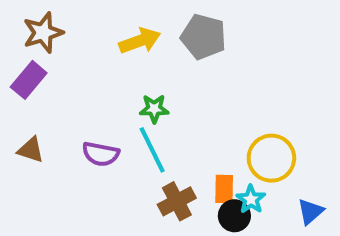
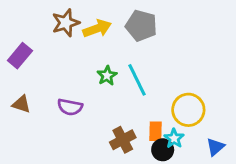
brown star: (43, 33) -> (66, 23), moved
green star: (154, 109) -> (107, 76), turned -30
cyan line: (152, 150) -> (137, 80), moved

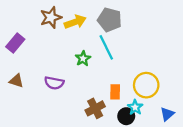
cyan line: (137, 80) -> (106, 47), moved
orange rectangle: (156, 131) -> (115, 92), moved

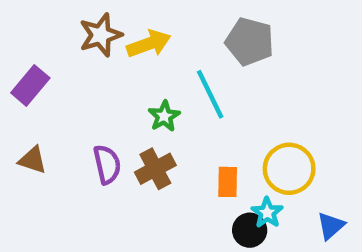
gray pentagon: (110, 20) -> (250, 42), moved
purple semicircle: (54, 83) -> (107, 164), turned -114
brown cross: (95, 108) -> (155, 169), moved

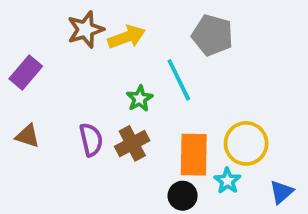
orange rectangle: (228, 182) -> (194, 155), size x1.6
black circle: (250, 230) -> (183, 196), moved

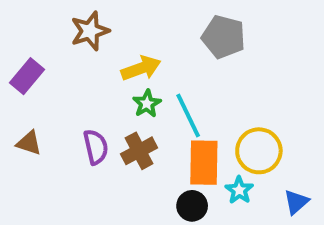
yellow arrow: (127, 37) -> (141, 68), moved
cyan line: (179, 80) -> (188, 115), moved

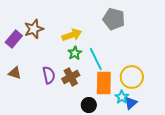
brown star: (90, 31) -> (34, 29), moved
blue triangle: (296, 202) -> (131, 103), moved
black circle: (192, 206) -> (89, 105), moved

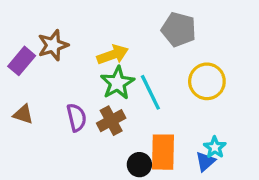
green star: (75, 53) -> (117, 83), size x1.5
yellow circle: (132, 77) -> (207, 81), moved
orange rectangle: (104, 83) -> (163, 152), moved
cyan star: (122, 97) -> (215, 147), moved

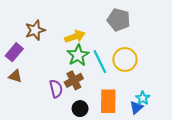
purple rectangle: (22, 61) -> (14, 52), moved
yellow circle: (207, 81) -> (125, 59), moved
purple semicircle: (77, 117) -> (56, 89), moved
black circle: (139, 165) -> (80, 109), moved

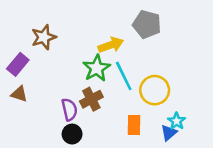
yellow arrow: (75, 36) -> (111, 45), moved
yellow circle: (125, 59) -> (155, 90), moved
orange rectangle: (108, 101) -> (134, 125), size x0.7
black circle: (80, 109) -> (72, 134), moved

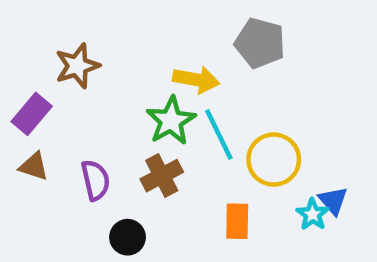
yellow arrow: (111, 45) -> (196, 80), turned 30
purple semicircle: (69, 109) -> (96, 180), moved
blue triangle: (169, 133) -> (333, 201), moved, turned -30

